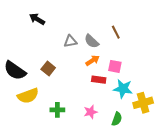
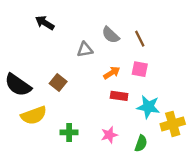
gray semicircle: (92, 41) -> (111, 35), moved
pink square: (115, 66) -> (140, 69), moved

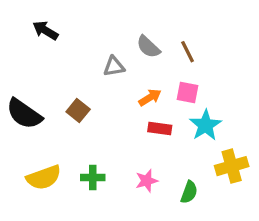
black arrow: (45, 23) -> (45, 30), moved
cyan star: (148, 107) -> (205, 125), moved, turned 30
yellow semicircle: (34, 115) -> (44, 177), moved

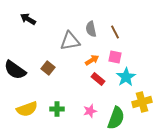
gray semicircle: (148, 47) -> (91, 29), turned 35
gray triangle: (114, 66) -> (70, 41), size x1.5
red rectangle: (160, 128) -> (98, 79), turned 32
green semicircle: (189, 192) -> (116, 118), size x1.6

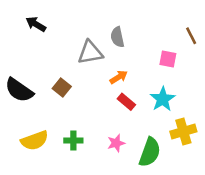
brown line: (115, 32) -> (191, 36), moved
pink square: (115, 57) -> (168, 59), moved

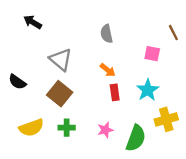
gray triangle: (90, 53) -> (61, 60), moved, turned 50
orange arrow: (119, 77) -> (108, 70), turned 70
brown square: (62, 88) -> (60, 94), moved, size x1.5
black semicircle: (19, 90) -> (17, 82), size x0.7
red rectangle: (126, 102) -> (115, 92), turned 42

